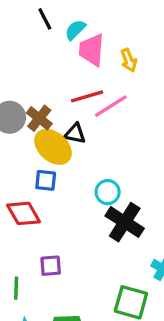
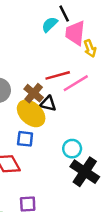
black line: (45, 19) -> (64, 14), moved
pink trapezoid: (92, 50) -> (75, 33), moved
brown cross: (39, 118) -> (34, 93), moved

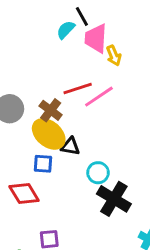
black triangle: (48, 104) -> (70, 146), moved

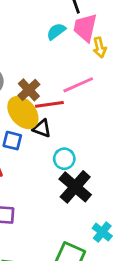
cyan semicircle: (66, 30) -> (56, 31), moved
red line: (78, 89) -> (49, 104), moved

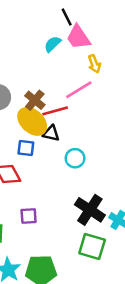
pink trapezoid: (85, 28) -> (78, 37), turned -40
yellow arrow: (100, 47) -> (94, 64), moved
black cross: (75, 187) -> (90, 210), moved

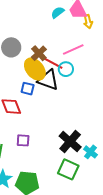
yellow arrow: (94, 64) -> (88, 21), moved
red line: (55, 111) -> (53, 63), turned 36
black triangle: (51, 133) -> (48, 80), size x1.6
cyan circle: (75, 158) -> (66, 69), moved

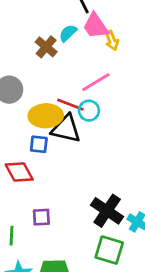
brown cross: (39, 53) -> (46, 47), moved
yellow ellipse: (35, 69) -> (46, 116), turned -45

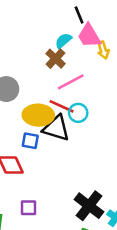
brown cross: (46, 47) -> (55, 59), moved
pink line: (96, 82) -> (71, 82), moved

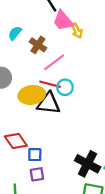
cyan semicircle: (63, 41) -> (15, 33), moved
blue square: (30, 141) -> (35, 155), moved

